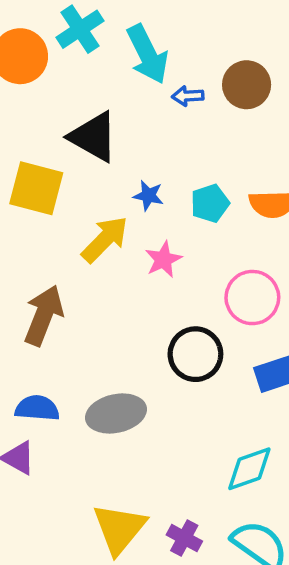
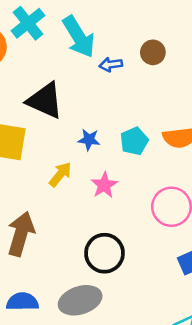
brown circle: (247, 85) -> (153, 52), size x0.7
yellow arrow: (105, 239) -> (60, 174), size x0.7
black circle: (195, 354) -> (105, 253), moved

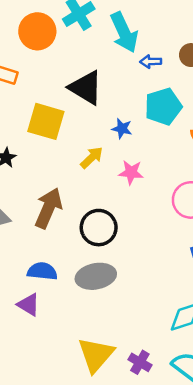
cyan pentagon: (134, 141) -> (163, 107), moved, size x1.4
pink star: (104, 185) -> (131, 172), turned 30
black circle: (105, 253) -> (99, 228), moved

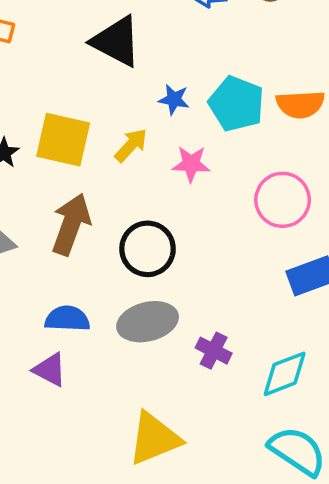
cyan pentagon: (163, 107) -> (236, 104), moved, turned -30
yellow square: (46, 121) -> (63, 140), moved
yellow triangle: (96, 355) -> (154, 438), turned 30
purple cross: (140, 362) -> (214, 351), moved

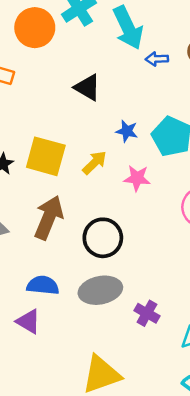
black triangle: (116, 41) -> (87, 88), size x0.7

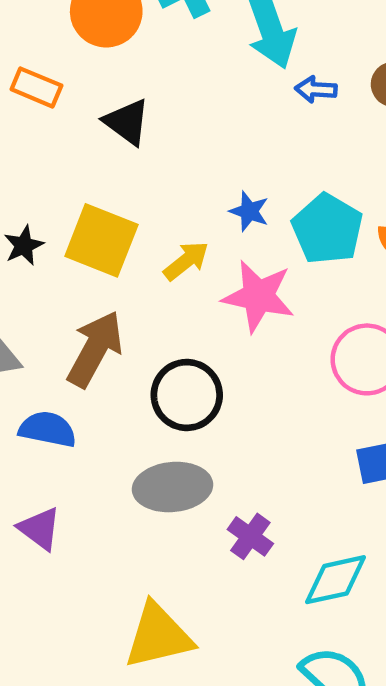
black triangle: (87, 88) -> (127, 122), moved
pink star: (137, 178) -> (258, 296), size x1.5
blue semicircle: (43, 285) -> (48, 429), moved

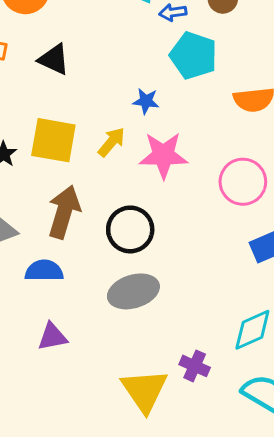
cyan pentagon: (327, 229) -> (193, 56), moved
purple triangle: (40, 529) -> (52, 337), turned -36
purple cross: (250, 536) -> (195, 366), moved
yellow triangle: (158, 636) -> (144, 391), turned -39

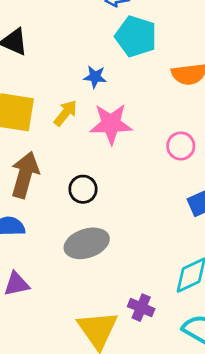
pink circle: (243, 182) -> (181, 146), size x0.7
black circle: (130, 229) -> (83, 189), size x0.7

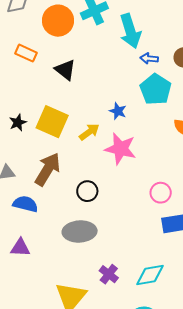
pink circle: (181, 146) -> (161, 193), moved
purple cross: (141, 308) -> (109, 274), moved

